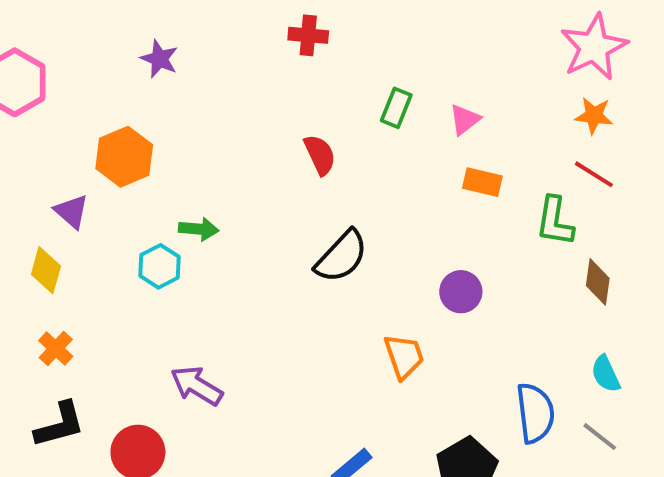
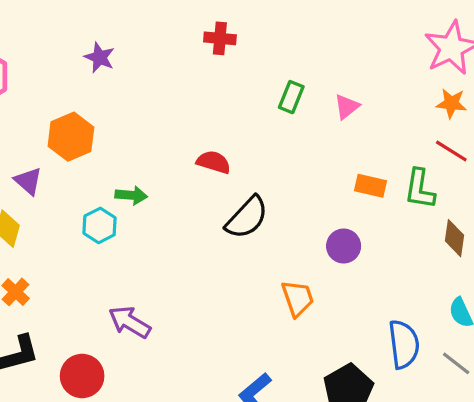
red semicircle: (320, 155) -> (214, 162), moved, turned -48
orange rectangle: (482, 182) -> (371, 186), moved

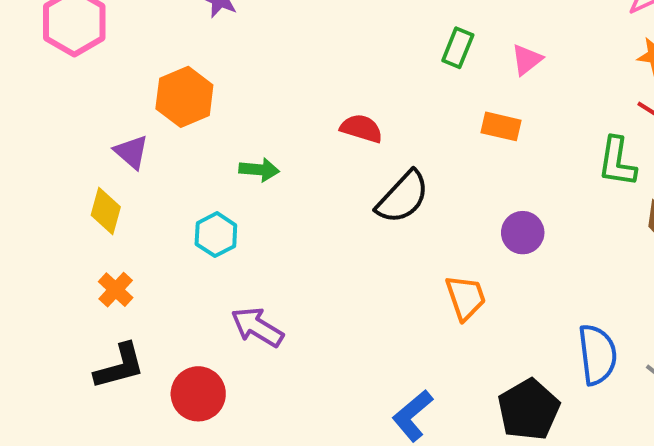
orange rectangle: (371, 186) -> (501, 126), moved
cyan hexagon: (100, 225) -> (216, 235), moved

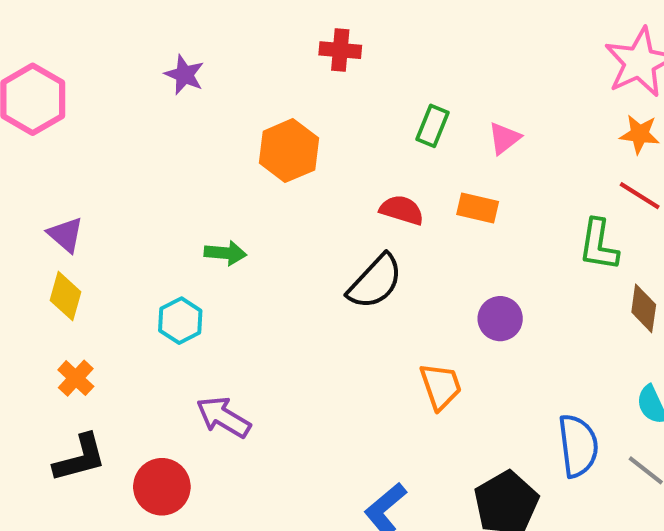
orange hexagon: (184, 97) -> (289, 151), moved
red semicircle: (361, 128) -> (402, 210), moved
purple triangle: (131, 152) -> (66, 235), moved

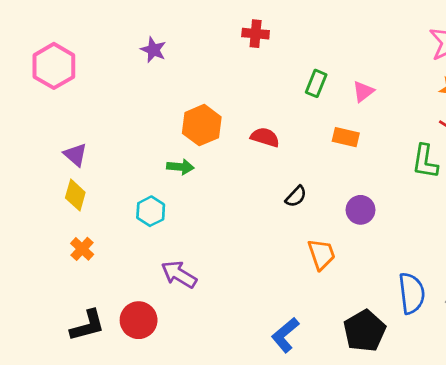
orange hexagon: (289, 151) -> (202, 125), moved
red semicircle: (402, 210) -> (265, 137), moved
black semicircle: (375, 282) -> (296, 196), moved, size x0.6
black L-shape: (80, 458) -> (87, 326), moved

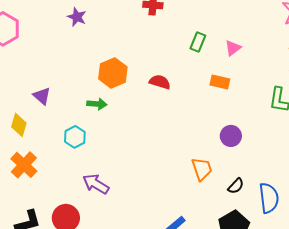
purple triangle: (75, 155) -> (42, 96), moved
black semicircle: (296, 196) -> (236, 186), moved
orange cross: (82, 249) -> (24, 165), size x1.5

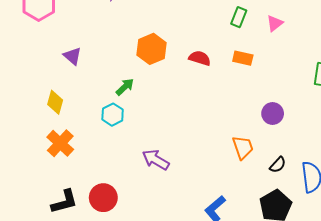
orange rectangle: (220, 82) -> (243, 58), moved
purple triangle: (42, 96) -> (73, 56), moved
green arrow: (97, 104) -> (125, 87), moved, turned -48
purple arrow: (96, 184) -> (156, 160), moved

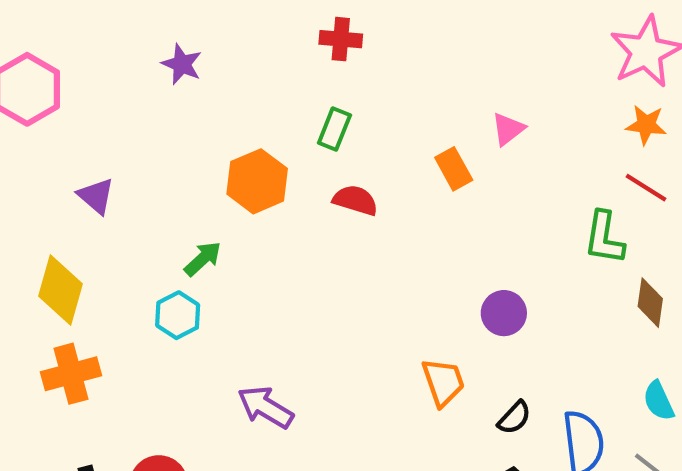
green rectangle: (239, 17) -> (334, 129), moved
orange rectangle: (243, 58) -> (454, 169), moved, turned 48
yellow diamond: (55, 102) -> (61, 290), size x1.4
orange cross: (60, 143) -> (71, 374), turned 32

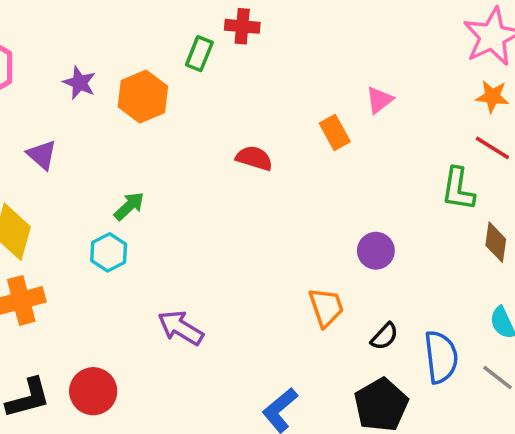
purple star: (182, 64) -> (79, 83), moved
green rectangle: (334, 129) -> (199, 54), moved
orange hexagon: (257, 181) -> (143, 97), moved

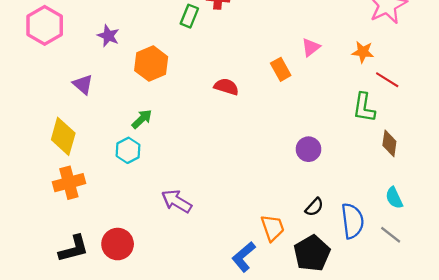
orange hexagon: (143, 97) -> (151, 64), moved
orange star: (492, 97) -> (363, 52), moved
orange trapezoid: (326, 307) -> (273, 228), moved

